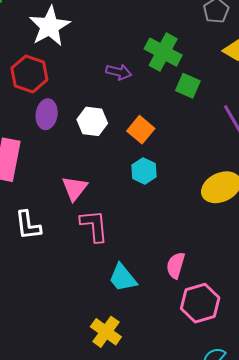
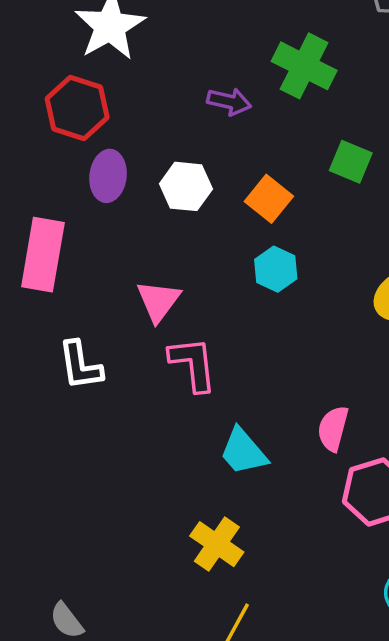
green square: (188, 86) -> (351, 162), moved

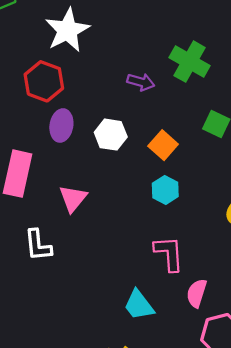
pink triangle: (158, 301) -> (73, 198), moved
pink L-shape: (193, 364) -> (169, 253), moved

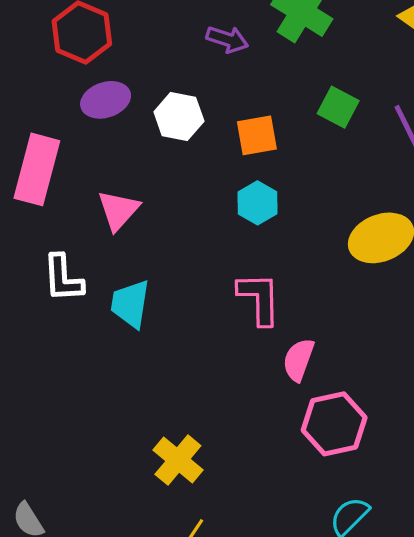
purple ellipse: (61, 125) -> (106, 100), turned 60
orange square: (163, 145) -> (257, 135), turned 36
cyan trapezoid: (139, 305) -> (130, 304), moved, turned 44

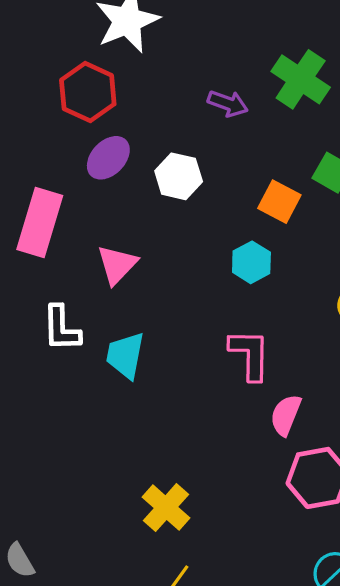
purple ellipse: (106, 100) -> (108, 158), turned -30
orange square: (257, 135) -> (279, 202), moved, turned 36

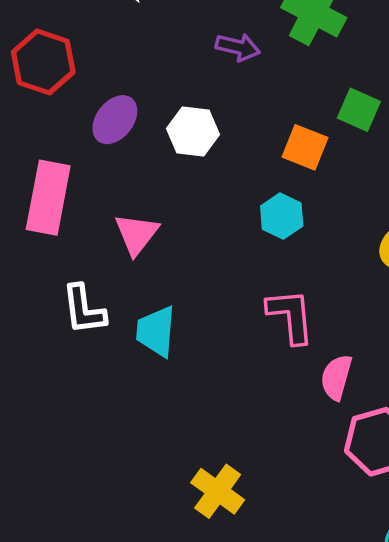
red hexagon: (88, 92) -> (43, 62), moved

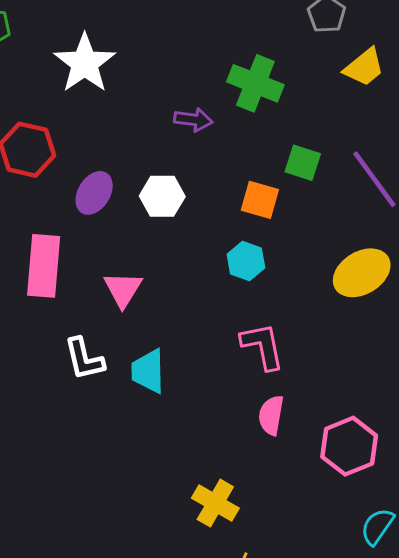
pink semicircle: (336, 377) -> (271, 415), moved

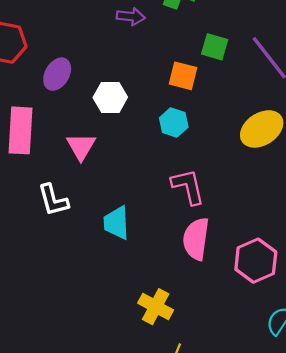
white hexagon: (162, 196) -> (110, 97), moved
cyan trapezoid: (148, 371) -> (116, 223), moved
pink semicircle: (271, 415) -> (196, 239), size x1.4

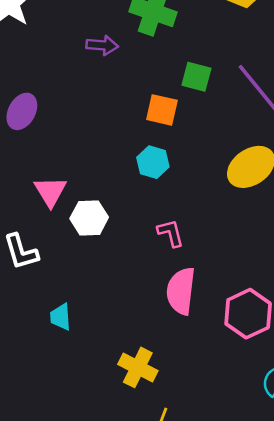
white hexagon: (110, 97) -> (89, 218), moved
pink L-shape: (188, 187) -> (171, 233), size x0.7
cyan trapezoid: (116, 223) -> (61, 317), moved, size x0.7

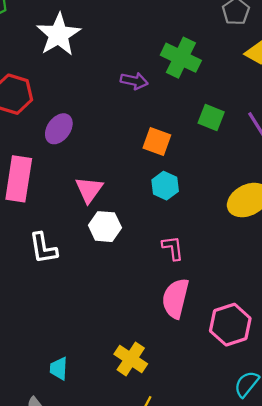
orange square: (162, 110) -> (157, 141), moved
pink triangle: (50, 191) -> (89, 190), moved
cyan trapezoid: (61, 317) -> (59, 368), moved

